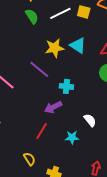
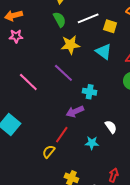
yellow square: (84, 12) -> (110, 26), moved
yellow star: (55, 48) -> (70, 45), moved
yellow semicircle: (29, 159) -> (49, 152), moved, turned -112

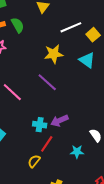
green semicircle: (60, 19) -> (18, 25), moved
yellow square: (110, 26) -> (93, 35), turned 32
cyan cross: (90, 92) -> (40, 125), moved

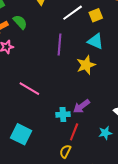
yellow square: (93, 35) -> (96, 15), turned 32
yellow star: (54, 54) -> (86, 65), moved
purple line: (47, 82) -> (60, 45), moved, turned 65

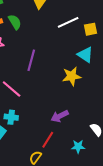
purple line: (60, 45) -> (31, 60), moved
cyan cross: (63, 115) -> (11, 117), moved

